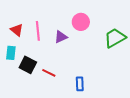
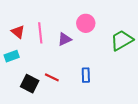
cyan rectangle: (11, 53) -> (12, 56), turned 64
black square: (28, 65) -> (30, 84), moved
blue rectangle: (80, 84) -> (86, 75), moved

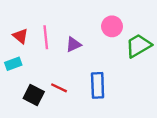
pink circle: (86, 23) -> (112, 26), moved
blue rectangle: (86, 75) -> (98, 85), size x1.5

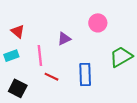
pink line: (46, 37) -> (40, 56), moved
green trapezoid: (139, 46) -> (121, 57), moved
black square: (34, 95) -> (18, 88), moved

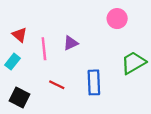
pink circle: (98, 23) -> (117, 19), moved
cyan rectangle: (11, 56) -> (13, 62), turned -32
pink line: (40, 56) -> (44, 49), moved

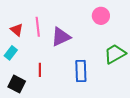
purple triangle: (71, 43) -> (61, 37), size x1.5
pink line: (44, 49) -> (38, 27), moved
red line: (57, 85) -> (40, 70), moved, turned 64

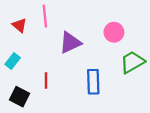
pink circle: (101, 16) -> (114, 32), moved
pink line: (38, 27) -> (45, 16), moved
red triangle: (17, 30) -> (20, 25), moved

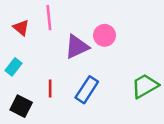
pink circle: (114, 32) -> (105, 35), moved
green trapezoid: (132, 62) -> (145, 86), moved
blue rectangle: (93, 82) -> (87, 90), moved, turned 35

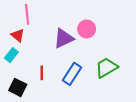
pink line: (49, 18) -> (27, 14), moved
red triangle: (21, 28) -> (18, 35), moved
green trapezoid: (145, 86) -> (106, 68), moved

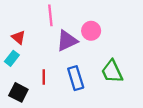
pink line: (27, 14) -> (50, 15), moved
green trapezoid: (106, 68) -> (112, 72), turned -85
blue rectangle: (72, 74) -> (76, 78), turned -50

